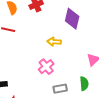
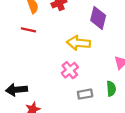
yellow arrow: (54, 42) -> (79, 43), size x1.5

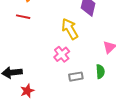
yellow arrow: (79, 43) -> (70, 29), turned 55

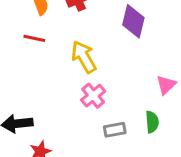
yellow arrow: (70, 29) -> (84, 57), moved

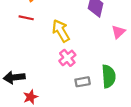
pink triangle: (166, 85) -> (118, 32), moved
green semicircle: (152, 122) -> (109, 76), size x1.5

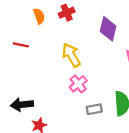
red line: (26, 18) -> (21, 45), moved

